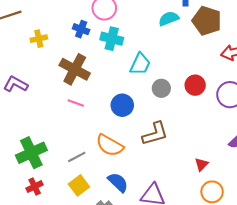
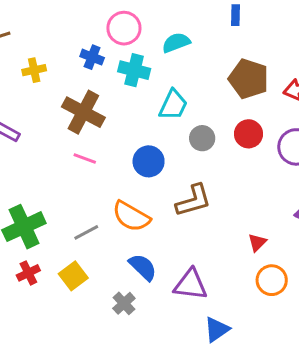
cyan semicircle: (169, 19) -> (176, 43), moved
brown pentagon: (207, 21) -> (249, 79), moved
yellow square: (79, 185) -> (73, 276), moved

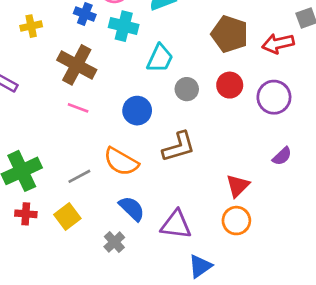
red triangle: (257, 242) -> (238, 186), size x1.4
red cross: (28, 273) -> (26, 214), turned 30
orange circle: (272, 280) -> (236, 221), moved

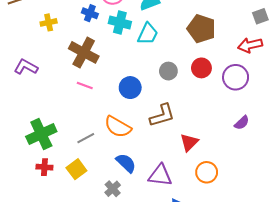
red arrow: (278, 43) -> (250, 45), moved
cyan trapezoid: (160, 58) -> (148, 34), moved
red triangle: (238, 186) -> (189, 142), moved

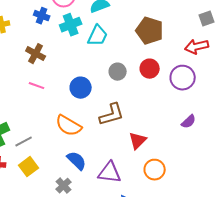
cyan cross: (120, 22) -> (71, 25), turned -35
brown cross: (84, 52) -> (36, 54), size x0.7
gray line: (86, 138) -> (24, 142), moved

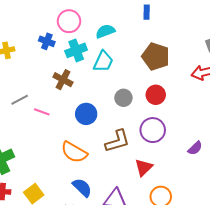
brown cross: (36, 54) -> (63, 80), moved
purple circle: (183, 78) -> (153, 130), moved
gray line: (24, 142) -> (20, 100), moved

